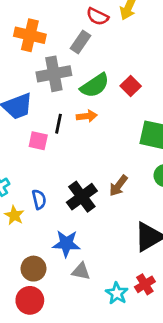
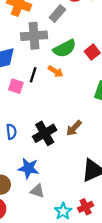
orange arrow: (87, 116) -> (56, 71), turned 32

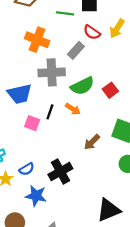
brown arrow: (74, 128) -> (92, 142), moved
blue semicircle: (11, 132) -> (27, 169), turned 64
blue star: (28, 168) -> (36, 196), moved

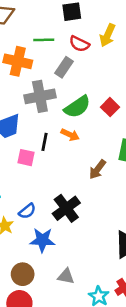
green line: (65, 13) -> (44, 40), moved

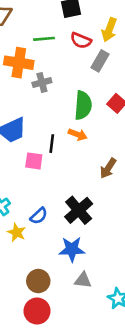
gray rectangle: (64, 67) -> (100, 61), moved
gray cross: (40, 96) -> (42, 82), moved, size x0.6
green semicircle: (77, 107) -> (83, 105), turned -48
blue star: (42, 240) -> (72, 249), moved

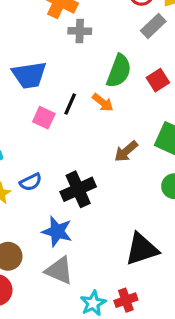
gray triangle: (83, 280) -> (59, 271), size x1.4

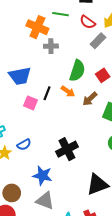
brown arrow: (126, 151) -> (90, 99), moved
black cross: (78, 189) -> (67, 149), moved

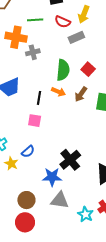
gray rectangle: (98, 41) -> (76, 37), turned 35
pink square: (30, 103) -> (35, 121), moved
black cross: (67, 149) -> (70, 160), moved

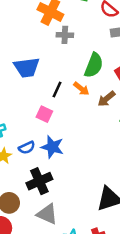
black cross: (70, 160) -> (39, 181), moved
blue star: (52, 177) -> (52, 147), moved

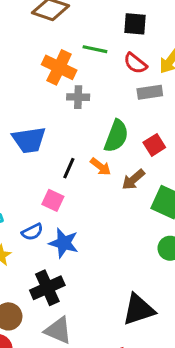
blue semicircle: (27, 148) -> (32, 232), moved

